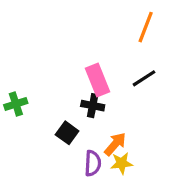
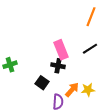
yellow star: (122, 163) -> (88, 90), moved

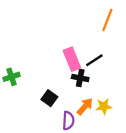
black line: (90, 49) -> (94, 60), moved
black cross: (58, 66) -> (80, 78), moved

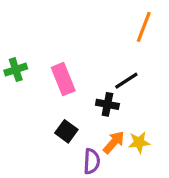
pink rectangle: (72, 59) -> (63, 79), moved
green cross: (12, 77) -> (16, 70), moved

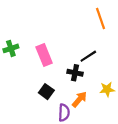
orange line: (144, 27) -> (100, 19), turned -40
yellow star: (139, 142) -> (107, 89), moved

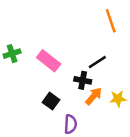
pink rectangle: (44, 55) -> (49, 61), turned -30
orange arrow: (79, 99) -> (94, 96), moved

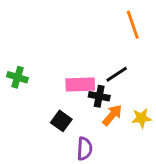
green cross: (12, 54) -> (17, 77), moved, turned 35
pink rectangle: (49, 61) -> (80, 85), moved, turned -40

